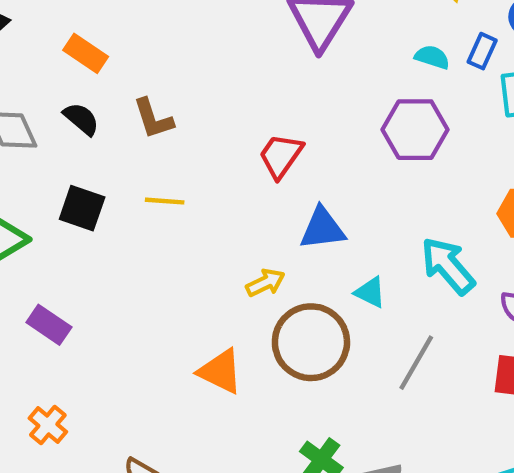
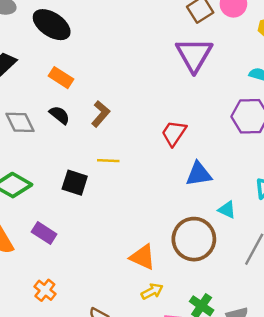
brown L-shape: (153, 119) -> (100, 114), turned -120
black square: (82, 208) -> (75, 183), moved
yellow arrow: (265, 283) -> (152, 291), moved

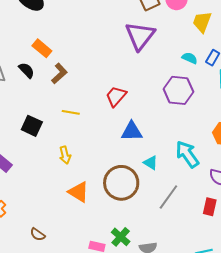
orange rectangle: (61, 78) -> (42, 48), moved
yellow line: (108, 161) -> (71, 112), moved
yellow arrow: (152, 291) -> (65, 155), moved, turned 96

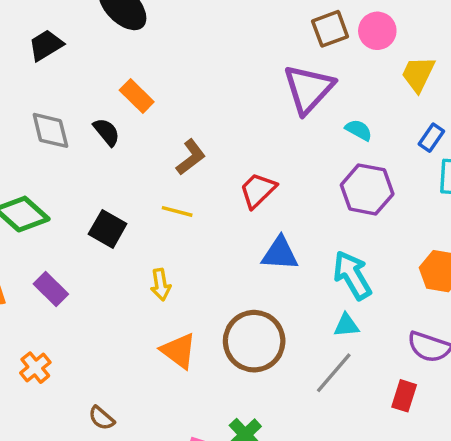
cyan semicircle: (190, 58) -> (359, 130), moved
brown L-shape: (59, 73) -> (191, 157), moved
cyan arrow: (187, 154) -> (352, 275), moved
cyan triangle: (151, 163) -> (346, 325), moved, turned -42

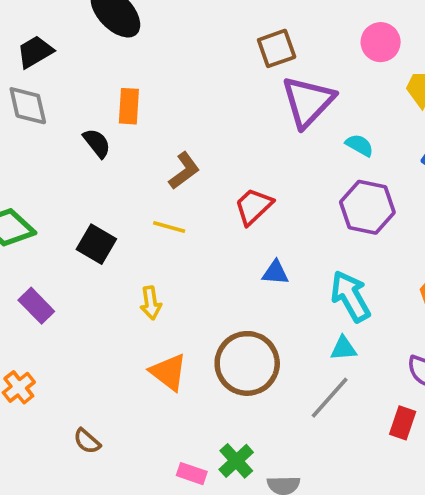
brown square: (330, 29) -> (277, 48), moved
orange rectangle: (137, 96) -> (129, 106), turned 48
gray diamond: (50, 130) -> (28, 106), moved
blue triangle: (280, 254) -> (275, 273), size x0.7

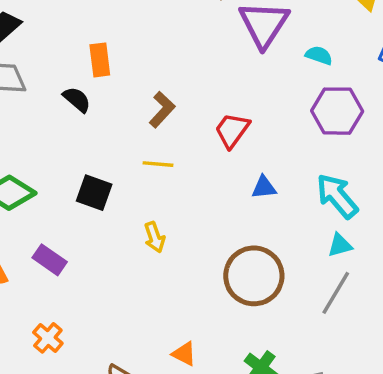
orange triangle: (168, 372) -> (184, 354), moved, size x0.7

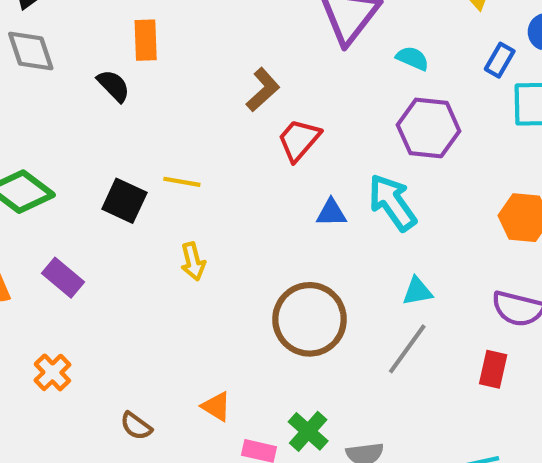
brown L-shape: (162, 110) -> (263, 90), moved
yellow line: (158, 164) -> (182, 182), moved
cyan arrow: (337, 196) -> (392, 202), moved

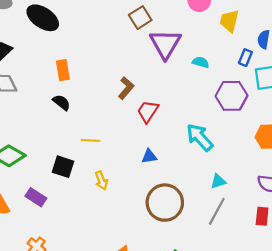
black semicircle: (114, 86) -> (62, 102), moved
purple hexagon: (429, 128) -> (232, 96), moved
black square: (124, 201) -> (63, 167), moved
blue triangle: (331, 213) -> (149, 156), moved

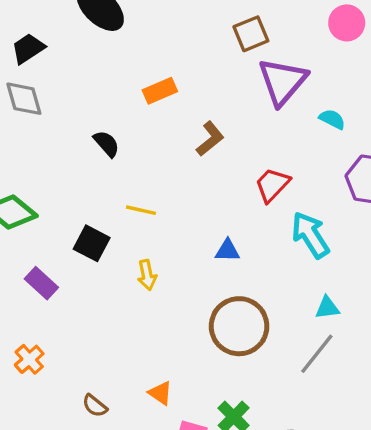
orange rectangle: (63, 70) -> (160, 91), moved, turned 66
red trapezoid: (148, 111) -> (272, 185), moved

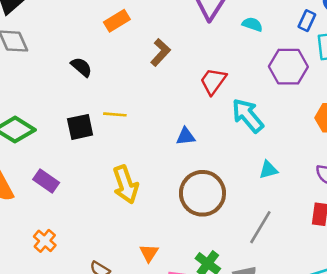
black square: (92, 243) -> (80, 127), moved, turned -32
yellow arrow: (147, 275) -> (126, 184), moved, size x1.6
gray line: (317, 354) -> (260, 227), moved
orange triangle: (160, 393) -> (149, 253), turned 36

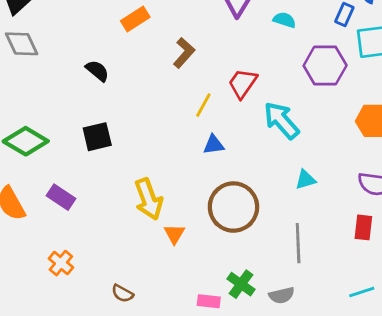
yellow line: (115, 114) -> (203, 105), moved, turned -65
gray line: (260, 227) -> (298, 243), turned -32
orange triangle: (149, 253) -> (174, 234), moved

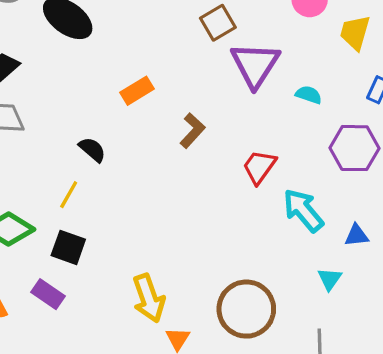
yellow line: (203, 105) -> (69, 195), moved
black square: (97, 137) -> (68, 247), moved, turned 32
blue triangle: (214, 145) -> (357, 235), moved
cyan triangle: (305, 180) -> (330, 279), turned -40

